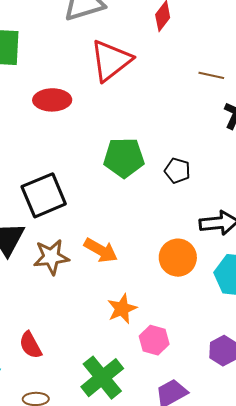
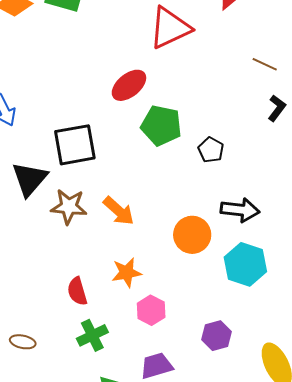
red ellipse: (52, 100) -> (129, 85), moved, turned -51
red semicircle: (30, 345) -> (77, 291), moved
green cross: (102, 378) -> (92, 335), size x0.7

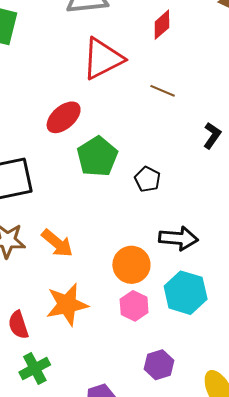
brown line: (265, 64) -> (163, 91), moved
green pentagon: (161, 126) -> (97, 157), turned 30
orange star: (127, 273) -> (67, 305), size x1.4
pink hexagon: (151, 310) -> (134, 306), moved

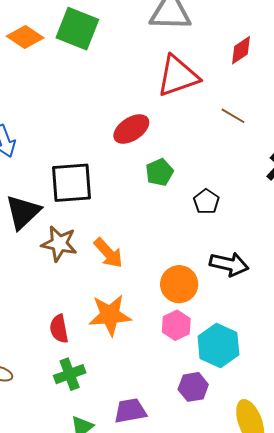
green pentagon: (97, 157) -> (159, 172), size x0.7
cyan hexagon: (186, 293) -> (218, 346), moved

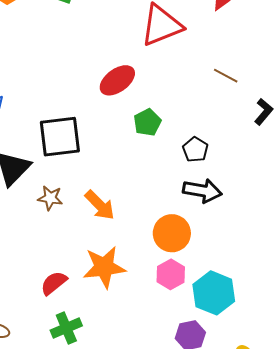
brown line: (233, 116) -> (226, 76), moved
brown star: (59, 244) -> (50, 198), size x0.7
black arrow: (229, 264) -> (202, 191), moved
red semicircle: (59, 329) -> (54, 283), turned 64

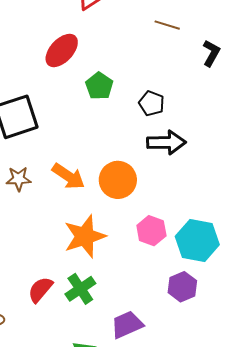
orange circle: (172, 233) -> (118, 180), moved
red semicircle: (54, 283) -> (40, 290), moved
green cross: (66, 328) -> (80, 289), moved

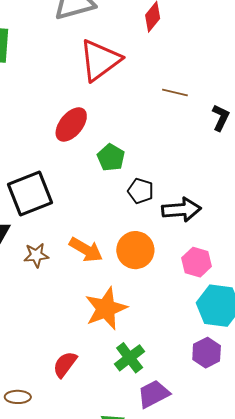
black pentagon: (152, 103) -> (141, 191), moved
pink hexagon: (151, 231) -> (197, 262), moved
green cross: (80, 289) -> (130, 358), moved

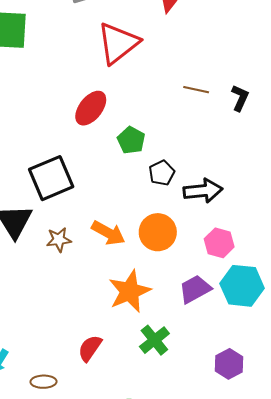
brown line: (175, 92) -> (196, 90), moved
black pentagon: (141, 191) -> (162, 173), turned 30
purple hexagon: (207, 353) -> (229, 364), moved
purple trapezoid: (154, 394) -> (195, 289), moved

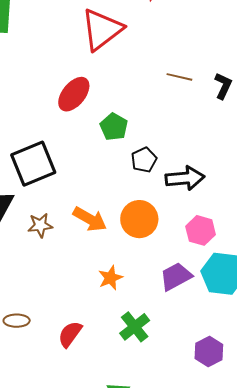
orange star: (130, 291) -> (110, 278), size x0.6
brown ellipse: (44, 382) -> (17, 321), moved

